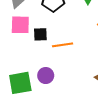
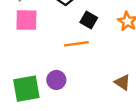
black square: (40, 34) -> (89, 20), moved, turned 32

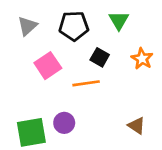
pink square: (26, 20) -> (48, 66), moved, turned -35

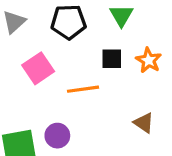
black square: (100, 57) -> (112, 59), moved, turned -30
brown triangle: (137, 126) -> (144, 123), moved

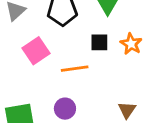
brown triangle: (144, 123) -> (127, 110), moved, turned 30
purple circle: (57, 136) -> (65, 109), moved

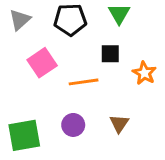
orange star: (131, 44) -> (144, 73), moved
brown triangle: (127, 110) -> (119, 123), moved

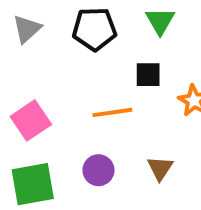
pink square: (42, 63) -> (31, 120), moved

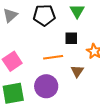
brown triangle: (160, 168) -> (77, 71), moved
purple circle: (98, 170) -> (46, 86), size x1.5

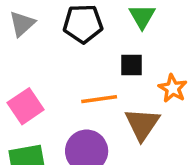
brown triangle: (77, 71) -> (142, 124), size x1.5

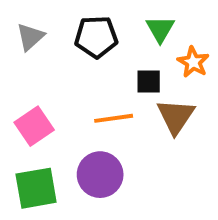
orange star: (173, 88) -> (193, 62), moved
brown triangle: (142, 124) -> (176, 116), moved

